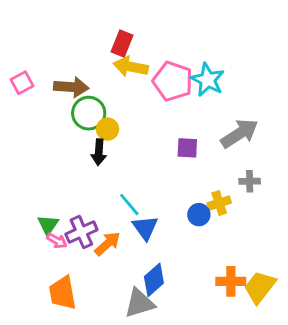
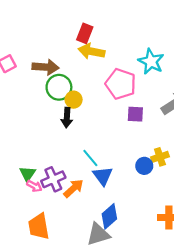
pink pentagon: (173, 81) -> (121, 84), moved

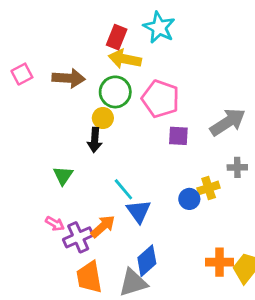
cyan star: (151, 61) -> (159, 27), moved
green circle: (59, 87) -> (115, 92), moved
green triangle: (28, 174) -> (63, 176), moved
purple cross: (53, 179) -> (78, 237), moved
orange trapezoid: (39, 226) -> (89, 277), moved

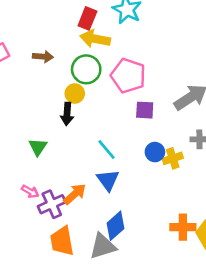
brown arrow: (69, 78) -> (43, 57), size x0.7
cyan line: (123, 189) -> (107, 149), moved
blue circle: (189, 199) -> (155, 152), moved

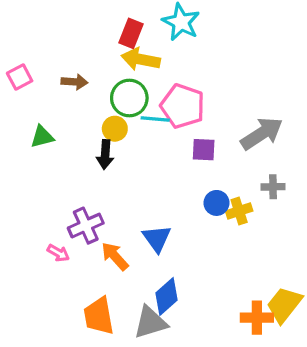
green triangle: (38, 147) -> (42, 137), moved, turned 42
cyan line: (107, 149) -> (155, 119), moved, turned -45
orange arrow: (75, 194) -> (115, 256), turned -90
purple cross: (52, 204) -> (86, 226), moved
orange cross: (183, 227) -> (257, 318), moved

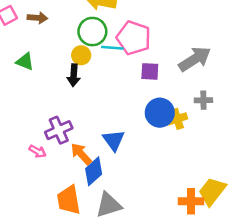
brown arrow: (74, 82) -> (37, 18), moved
green triangle: (42, 137) -> (25, 61), turned 36
blue circle: (217, 203) -> (160, 113), size x1.5
blue diamond: (166, 297) -> (94, 171), moved

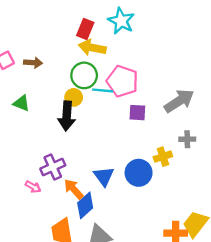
black arrow: (74, 75) -> (67, 116), size x1.4
blue circle: (160, 113) -> (139, 173), moved

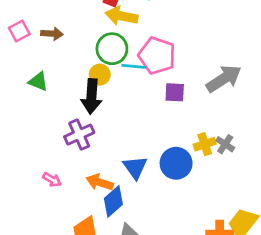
gray cross: (187, 139) -> (225, 144), moved, turned 35
purple cross: (53, 167) -> (79, 135), moved
orange arrow: (74, 189) -> (100, 182), turned -30

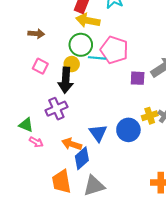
pink square: (19, 31) -> (40, 66), moved, turned -35
green triangle: (38, 81) -> (26, 125), moved
purple square: (175, 92) -> (138, 78), moved

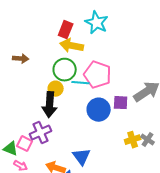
pink square: (40, 66) -> (25, 144), moved
blue circle: (128, 130) -> (99, 110), moved

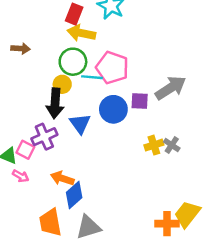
blue triangle: (82, 157) -> (80, 124), moved

